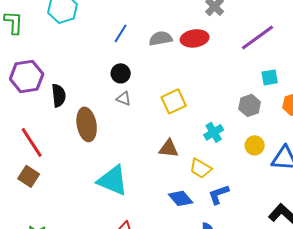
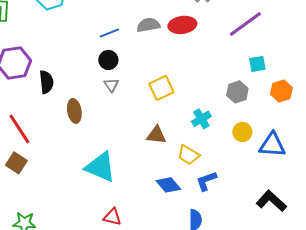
blue line: (121, 33) -> (109, 33), moved, turned 36
gray triangle: (124, 98) -> (111, 85), turned 35
brown ellipse: (87, 124) -> (74, 111), size x0.7

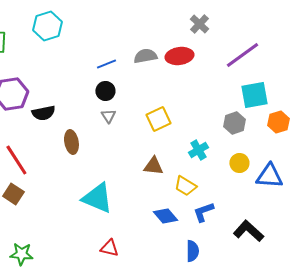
cyan square: (257, 64) -> (254, 95), size x1.6
black semicircle: (46, 82) -> (43, 113), turned 85
black L-shape: (271, 201) -> (248, 231), moved

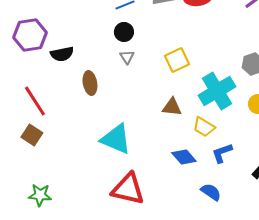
cyan cross: (198, 150) -> (217, 91), size x1.8
red triangle: (109, 248) -> (128, 189), size x1.8
blue semicircle: (192, 251) -> (211, 192), turned -55

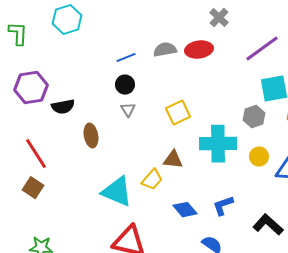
cyan cross: (217, 91) -> (218, 144), turned 30
yellow trapezoid: (204, 127) -> (152, 180), moved, turned -80

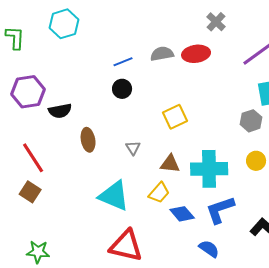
gray triangle: (128, 110) -> (133, 148), moved
cyan cross: (218, 144) -> (209, 169), moved
yellow trapezoid: (152, 180) -> (159, 193), moved
blue L-shape: (223, 206) -> (220, 210), size x1.4

